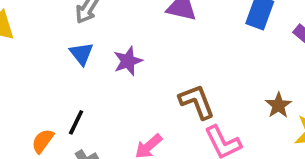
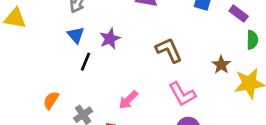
brown L-shape: (197, 102) -> (169, 50), moved
black line: (76, 122) -> (85, 62), moved

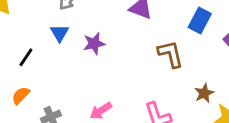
brown L-shape: (169, 50) -> (171, 54), moved
black line: (85, 62) -> (26, 57), moved

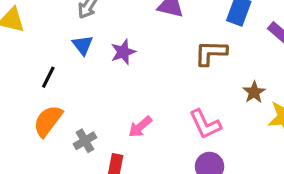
brown L-shape: (171, 54) -> (211, 53), turned -68
orange semicircle: (21, 95) -> (48, 121), size x1.5

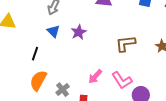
brown L-shape: (211, 53) -> (125, 44), moved
pink L-shape: (205, 124) -> (122, 80), moved

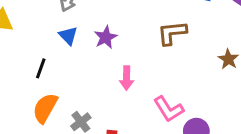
brown L-shape: (125, 44) -> (172, 33), moved
pink arrow: (95, 76) -> (126, 78), moved, turned -42

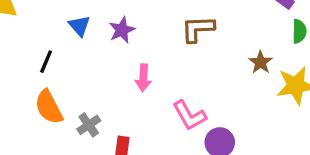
orange semicircle: (45, 108) -> (49, 107), turned -60

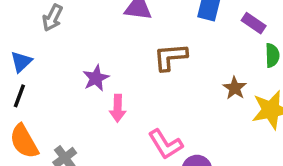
blue triangle: (79, 26) -> (21, 62), moved, turned 30
purple star: (122, 30) -> (96, 78), moved

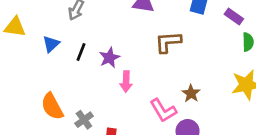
brown star: (235, 88) -> (191, 93), moved
black line: (19, 96) -> (81, 52), moved

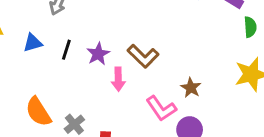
brown L-shape: (168, 42) -> (143, 56), moved, turned -128
blue triangle: (51, 44) -> (33, 43), turned 30

